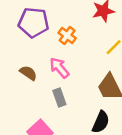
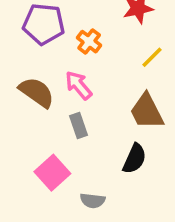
brown semicircle: (28, 73) -> (37, 92), size x1.5

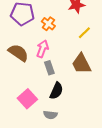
pink arrow: (79, 85) -> (42, 49), turned 60
gray rectangle: (79, 125) -> (49, 68), moved
black semicircle: (135, 159) -> (56, 91), moved

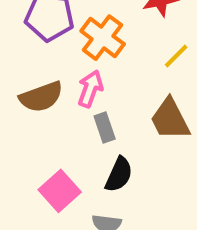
orange cross: (48, 24) -> (103, 38), size x1.5
brown semicircle: (18, 53) -> (41, 97), turned 125

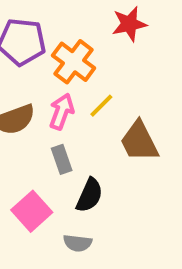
yellow line: (176, 56) -> (101, 106), moved
gray rectangle: (105, 127) -> (62, 159), moved

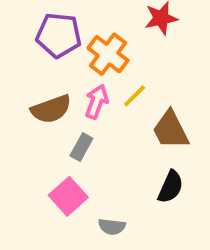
gray rectangle: (62, 159) -> (81, 147), moved, turned 48
black semicircle: (89, 195) -> (171, 187), moved

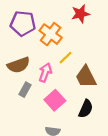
pink arrow: (97, 102) -> (45, 73), moved
gray rectangle: (81, 147) -> (25, 90), moved
pink square: (68, 196) -> (55, 100), moved

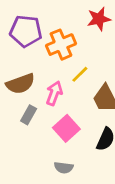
orange cross: (51, 34) -> (61, 45), turned 30

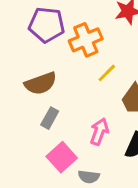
pink arrow: (54, 93) -> (99, 132), moved
pink square: (66, 128) -> (62, 157), moved

